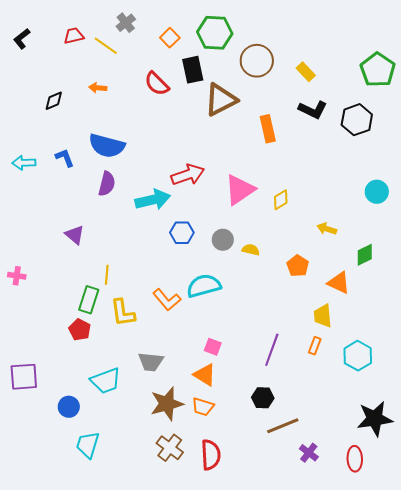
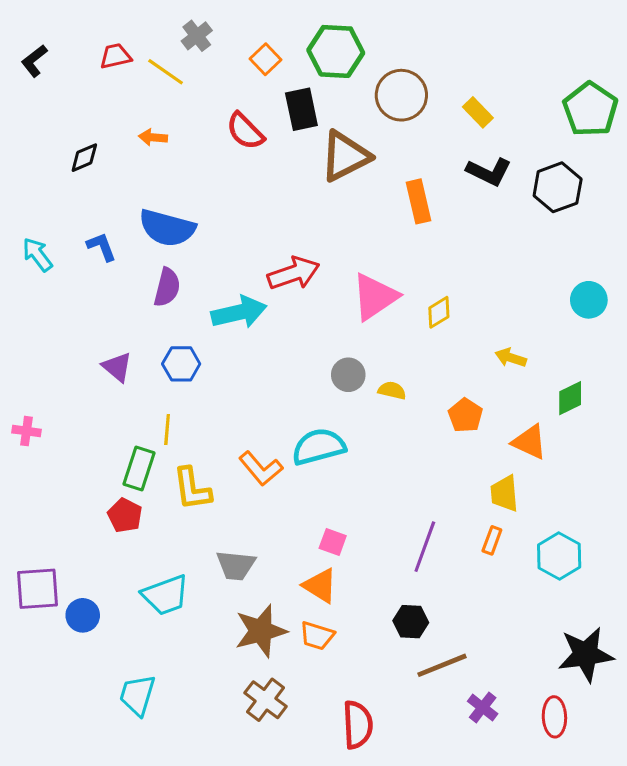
cyan arrow: (24, 163) -> (37, 255), turned 55
blue hexagon: (182, 233) -> (181, 364), moved
blue circle: (69, 407) -> (83, 615), moved
red semicircle: (211, 455) -> (358, 725), moved

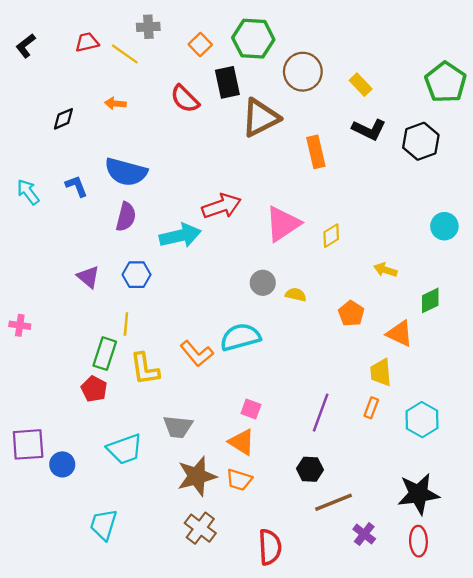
gray cross: (197, 36) -> (148, 27), turned 35
black star: (586, 654) -> (418, 494), moved

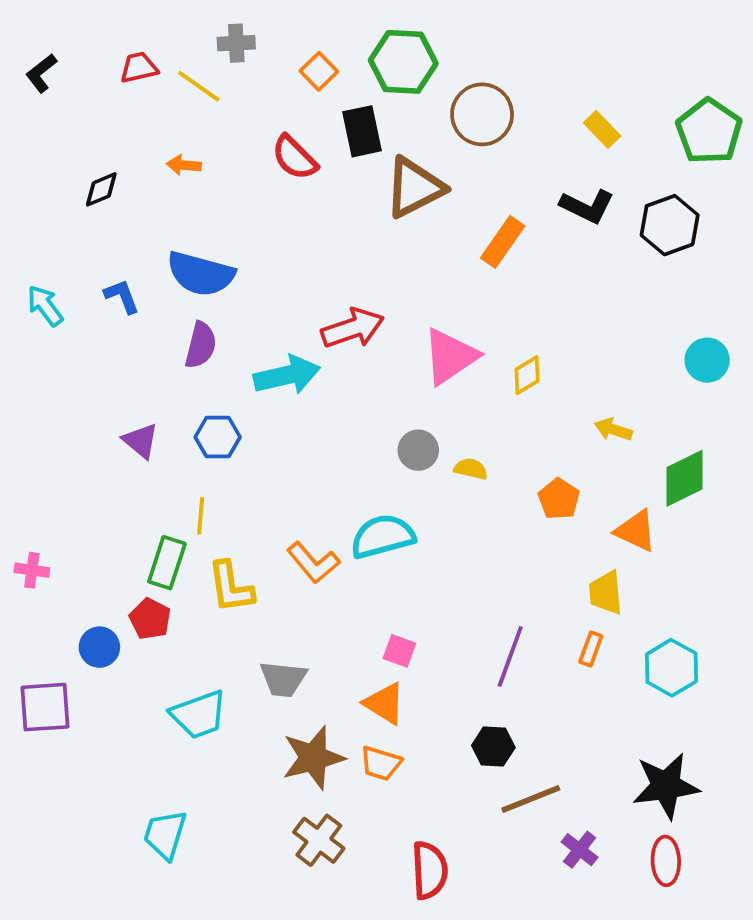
yellow rectangle: (361, 85) -> (602, 129), moved
orange rectangle: (316, 152) -> (503, 242), turned 48
green diamond: (430, 300) -> (685, 478), size x1.4
pink cross: (20, 325) -> (32, 570), moved
blue circle: (62, 464) -> (99, 647), moved

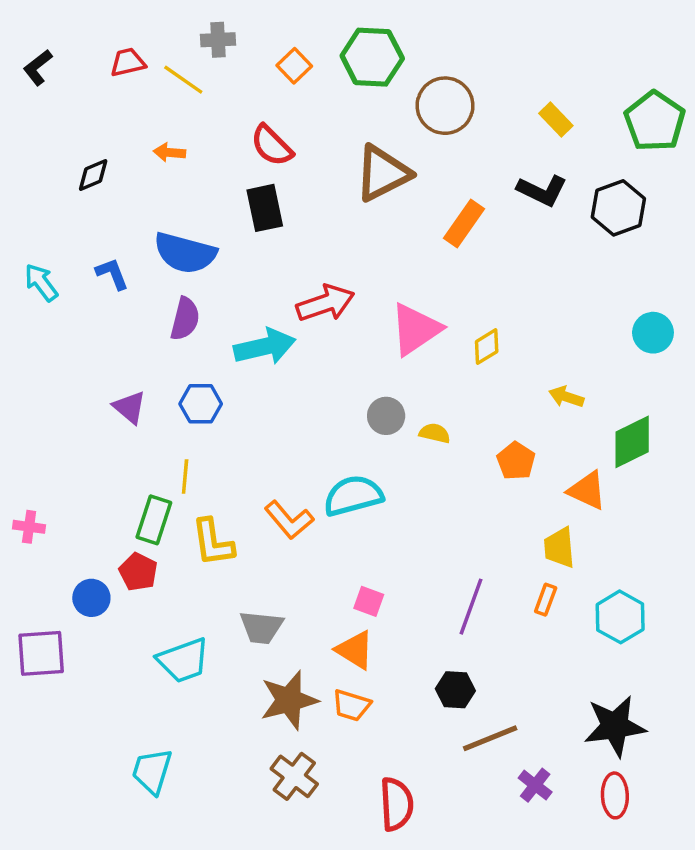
black rectangle: (362, 131) -> (265, 208), moved

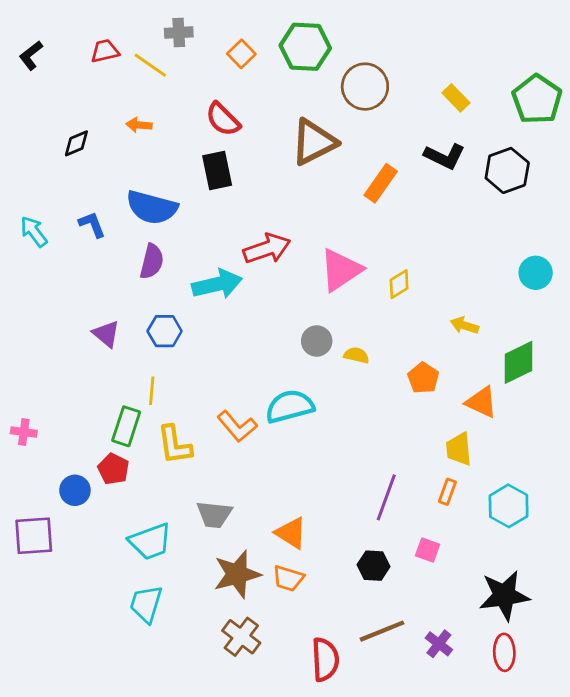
pink square: (369, 601) -> (428, 550), moved
brown line: (490, 738) -> (382, 631), moved
cyan trapezoid: (152, 771) -> (146, 604), moved

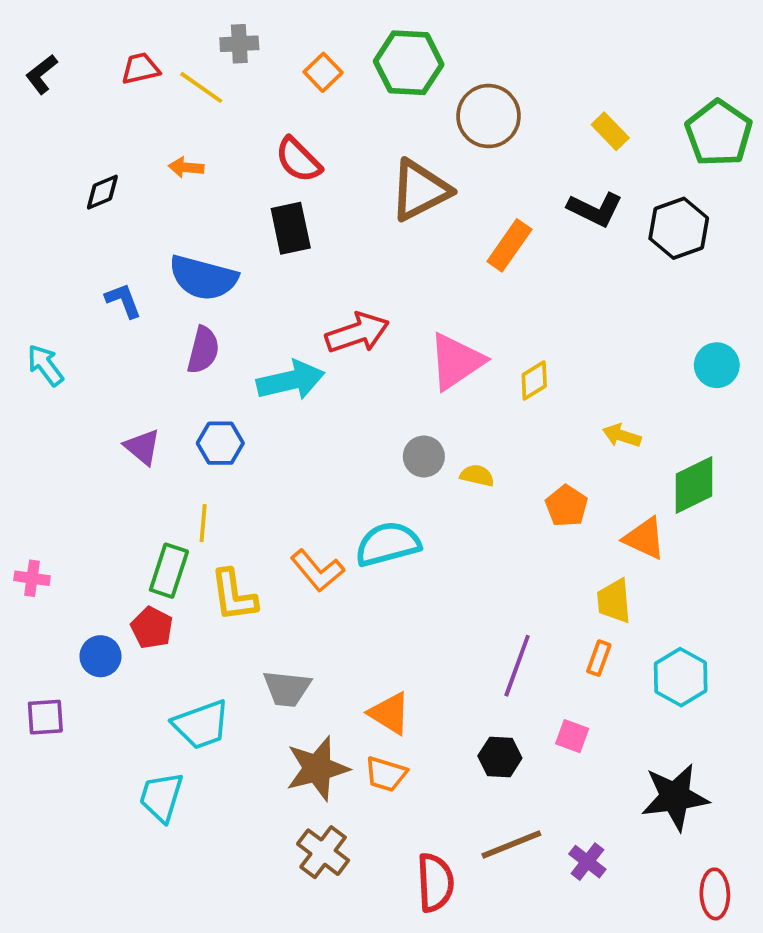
cyan arrow: (34, 232) -> (45, 365), moved
purple square: (34, 536) -> (45, 717), size x0.7
cyan trapezoid: (146, 604) -> (161, 797), moved
red ellipse: (504, 652) -> (715, 894), moved

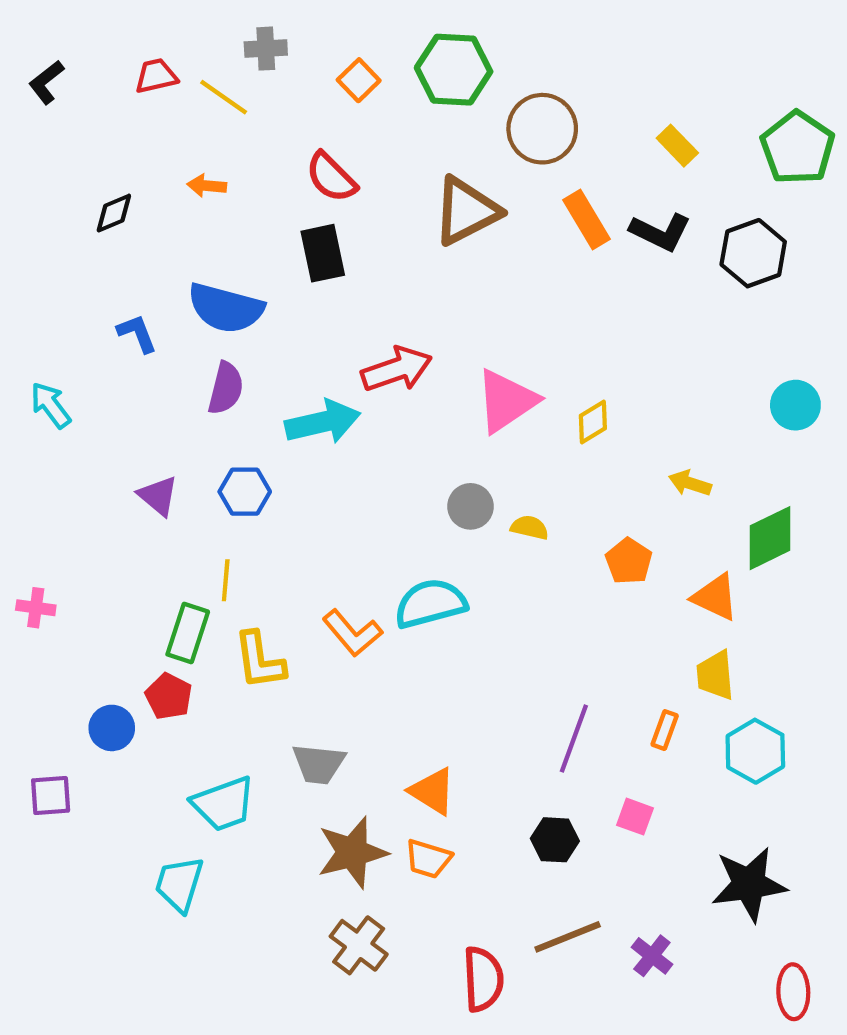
orange rectangle: (509, 245) -> (587, 219), moved, turned -66
pink cross: (32, 578) -> (36, 608), moved
yellow trapezoid: (614, 601) -> (715, 675), moved

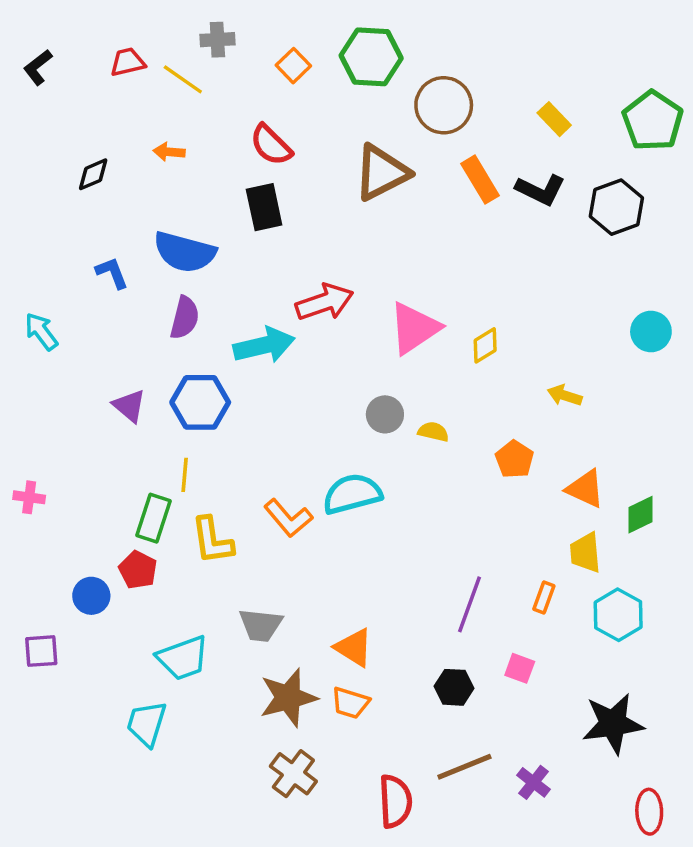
blue hexagon: (245, 492) -> (200, 402), size x1.4
green diamond: (770, 538) -> (641, 515), moved, size x0.7

